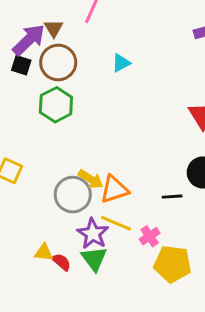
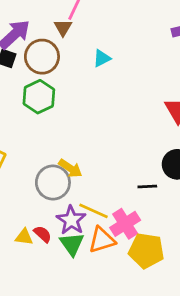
brown triangle: (54, 28) -> (63, 28), moved
orange triangle: (114, 189) -> (102, 240), moved
pink cross: (150, 236) -> (125, 224), size x1.5
red semicircle: (62, 262) -> (43, 234), moved

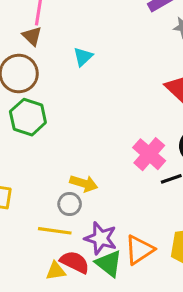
gray circle: (53, 183) -> (70, 204), size x0.6
yellow line: (93, 211) -> (55, 231), moved
pink cross: (125, 224) -> (149, 154), moved
red semicircle: (43, 234) -> (75, 262), size x1.4

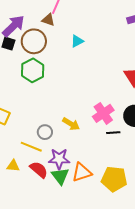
brown triangle: (32, 36) -> (48, 20), turned -40
yellow arrow: (84, 183) -> (71, 124), moved
purple star: (101, 238) -> (59, 159), turned -30
yellow triangle: (56, 271) -> (13, 166), moved

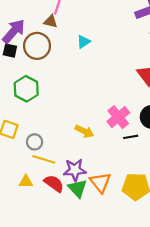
green hexagon: (33, 70) -> (26, 89), moved
gray circle: (45, 132) -> (35, 142), moved
orange triangle: (82, 172) -> (100, 182), turned -45

